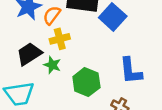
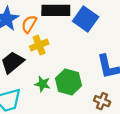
green star: (52, 65) -> (43, 84), moved

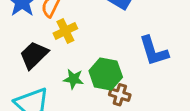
brown cross: (102, 101) -> (120, 95), moved

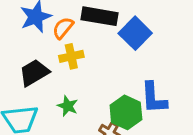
green hexagon: (106, 74) -> (126, 112), moved

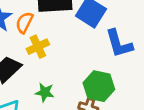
blue L-shape: (154, 98) -> (119, 44), moved

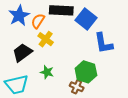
yellow cross: (38, 47) -> (46, 39), turned -35

